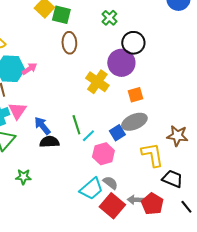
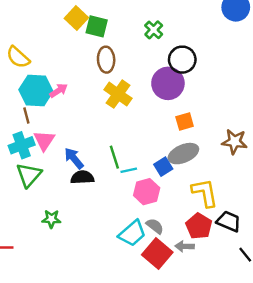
yellow cross: (97, 82) -> (118, 94), moved
cyan line: (88, 136) -> (129, 170), turned 32
brown star: (177, 136) -> (235, 142), moved
red pentagon: (152, 204) -> (199, 226), moved

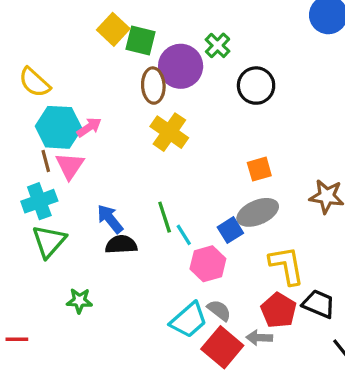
purple circle: (168, 83) -> (181, 66), moved
pink triangle: (44, 140) -> (70, 166), moved
cyan line: (129, 170) -> (184, 235), turned 70

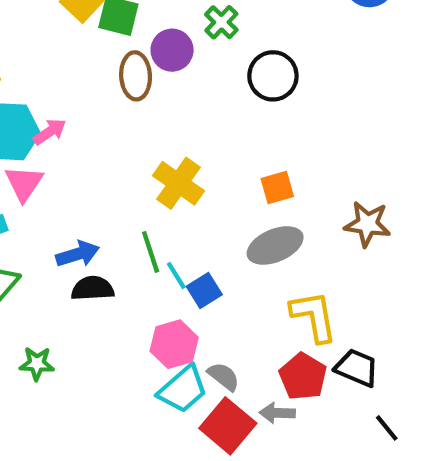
purple circle: (181, 66) -> (172, 50), size x0.7
yellow cross: (169, 132) -> (178, 183), moved
blue arrow: (110, 219) -> (78, 254), turned 112
blue square: (230, 230) -> (204, 291), moved
pink hexagon: (208, 264) -> (174, 344), moved

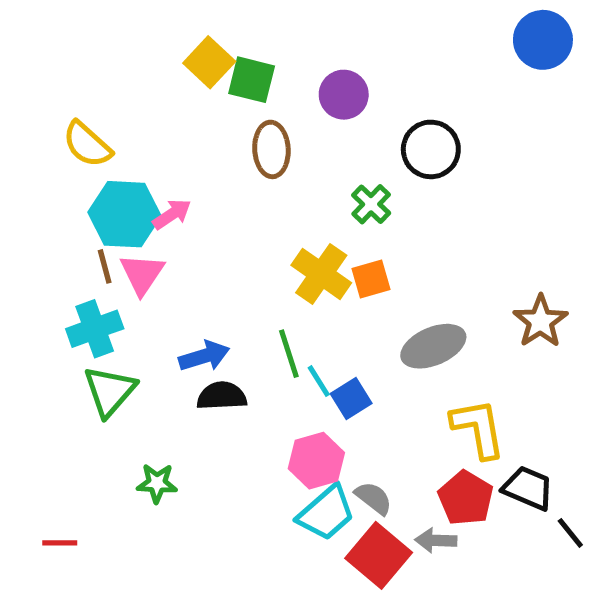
green cross: (221, 22) -> (371, 204), moved
purple circle: (172, 50) -> (344, 95), moved
orange square: (277, 188) -> (371, 279), moved
brown star: (367, 224) -> (540, 321), turned 30
black line: (387, 428) -> (570, 533), moved

